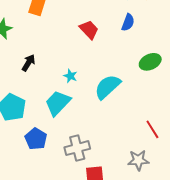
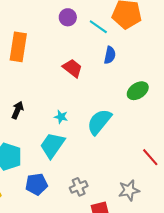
blue pentagon: (36, 139) -> (36, 184), turned -30
gray cross: (77, 148) -> (79, 187), size x0.7
gray star: (138, 160) -> (129, 190), moved

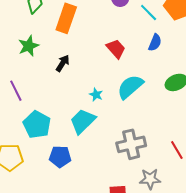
black arrow: (18, 110) -> (63, 63), moved
cyan semicircle: (99, 122) -> (130, 87), moved
gray cross: (79, 187) -> (131, 144), moved, size x1.6

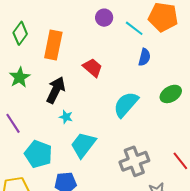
red trapezoid: (116, 49) -> (93, 68), moved
black arrow: (63, 63) -> (56, 90), size x1.5
cyan star: (96, 95) -> (66, 117), moved

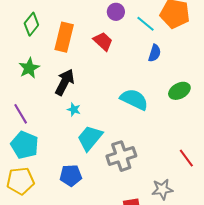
red trapezoid: (93, 68) -> (103, 41), moved
cyan semicircle: (126, 104) -> (134, 99), turned 72
cyan pentagon: (38, 154) -> (25, 145), moved
gray cross: (134, 161) -> (121, 156), moved

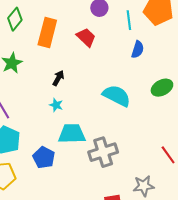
cyan line: (146, 24) -> (129, 20), turned 42
black arrow: (65, 82) -> (58, 78), moved, size x0.6
cyan trapezoid: (90, 138) -> (72, 134), turned 48
blue pentagon: (71, 175) -> (44, 158), moved, turned 30

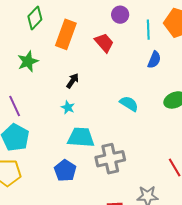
cyan semicircle: (117, 96) -> (129, 104), size x0.7
blue pentagon: (44, 158) -> (65, 171), moved

